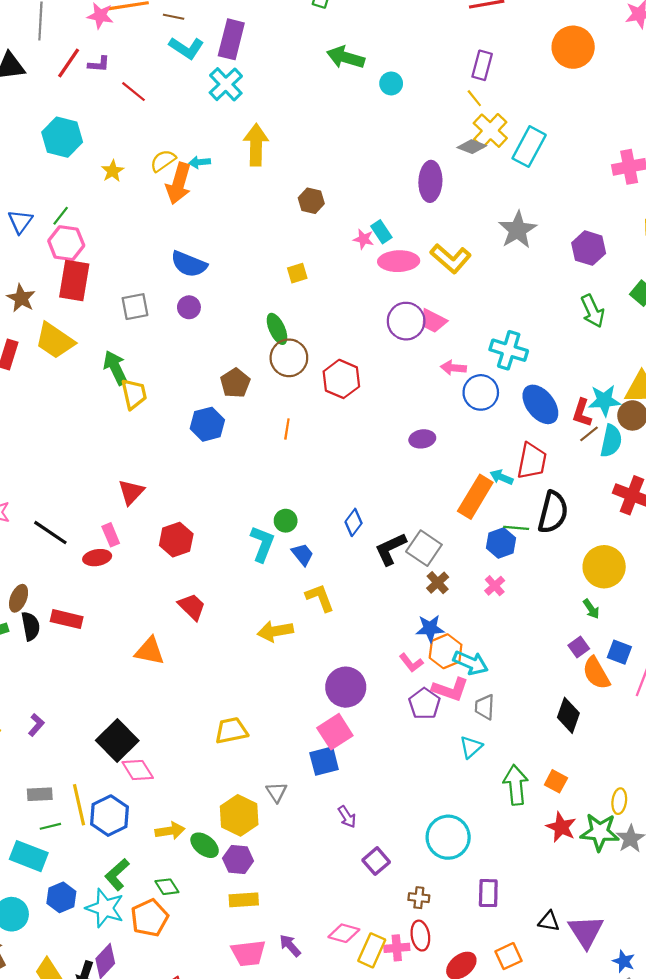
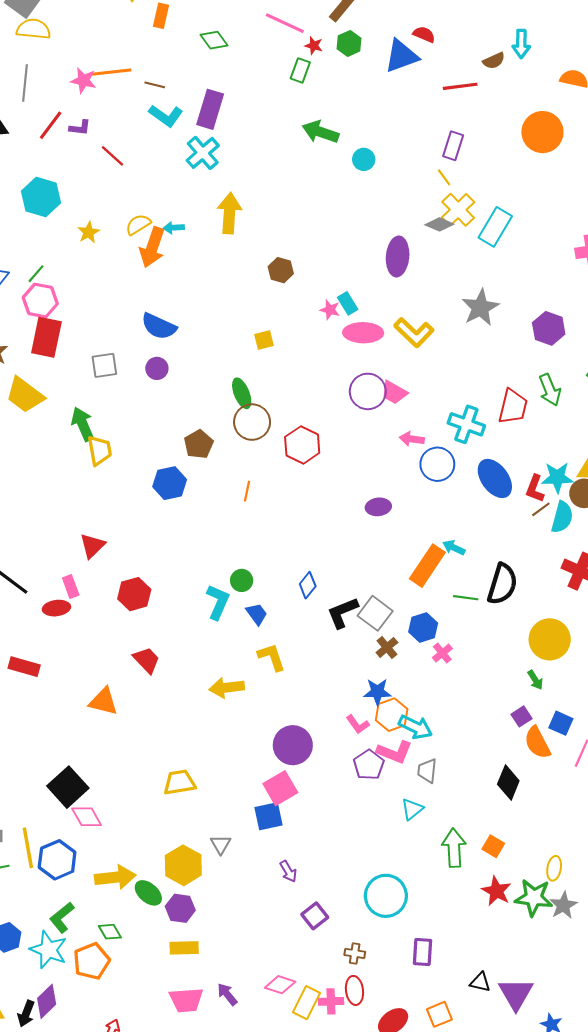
red trapezoid: (532, 461) -> (513, 407), moved
blue hexagon: (501, 543) -> (423, 627), moved
yellow arrow: (170, 831) -> (115, 877), size x1.4

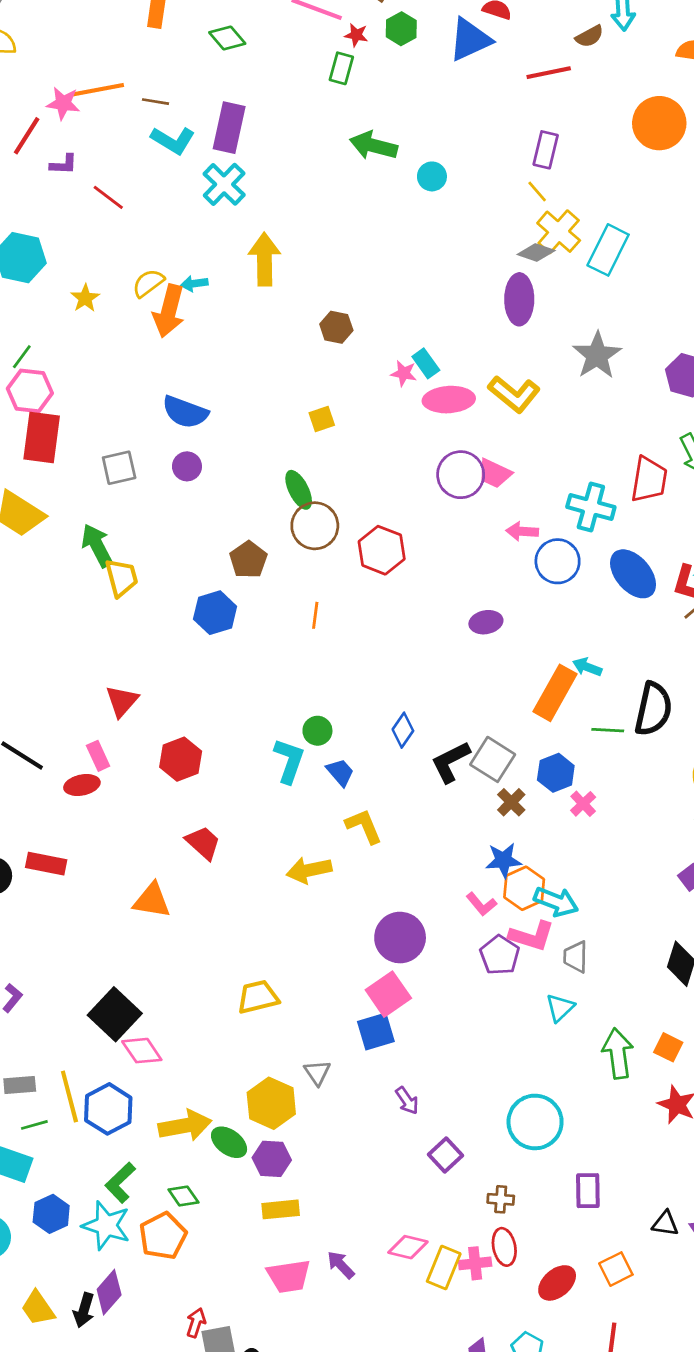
red line: (51, 125) -> (27, 136), moved
purple ellipse: (398, 256) -> (519, 299), moved

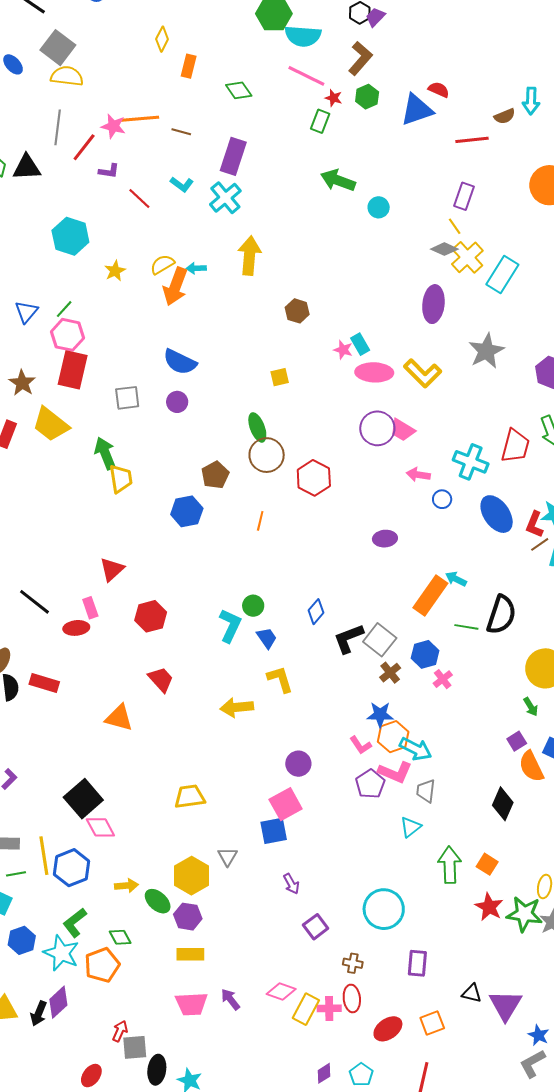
cyan L-shape: (173, 140) -> (182, 184), moved, size x0.7
gray diamond: (536, 253) -> (444, 249), moved
blue circle: (558, 561) -> (442, 499), size x0.6
purple circle: (400, 938) -> (298, 764), size x0.7
yellow arrow: (185, 1126) -> (126, 886), size x0.6

